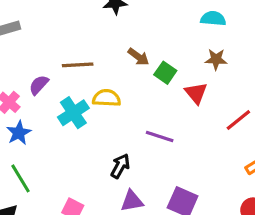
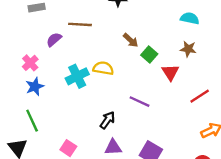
brown line: (78, 65) -> (80, 24), moved
purple semicircle: (39, 85) -> (54, 40), moved

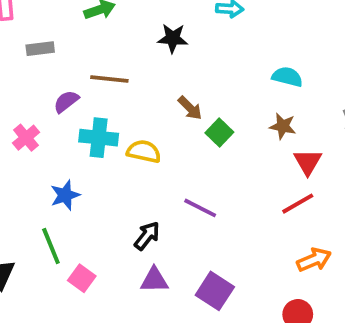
red triangle: (170, 72) -> (308, 162), moved
cyan cross: (77, 76) -> (99, 138), moved, turned 30
blue star: (35, 86) -> (65, 195), moved
green line: (32, 121) -> (51, 246), moved

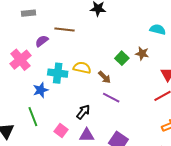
brown arrow: (190, 108) -> (105, 77), moved
brown star: (283, 126) -> (142, 54), moved
pink cross: (26, 138) -> (20, 60), size x1.5
cyan cross: (99, 138) -> (58, 73), moved
pink square: (82, 278) -> (61, 130), moved

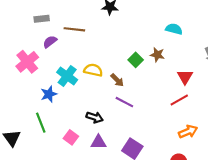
gray rectangle: (28, 13) -> (42, 19), moved
cyan cross: (58, 73) -> (67, 76), turned 30
black arrow: (83, 112) -> (95, 117), turned 70

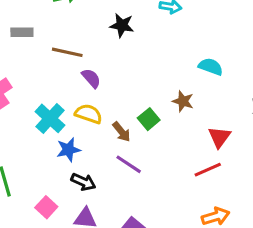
purple semicircle: (50, 42) -> (91, 78), moved, turned 80
green square: (136, 60) -> (149, 119), moved
blue star: (49, 94) -> (68, 150), moved

